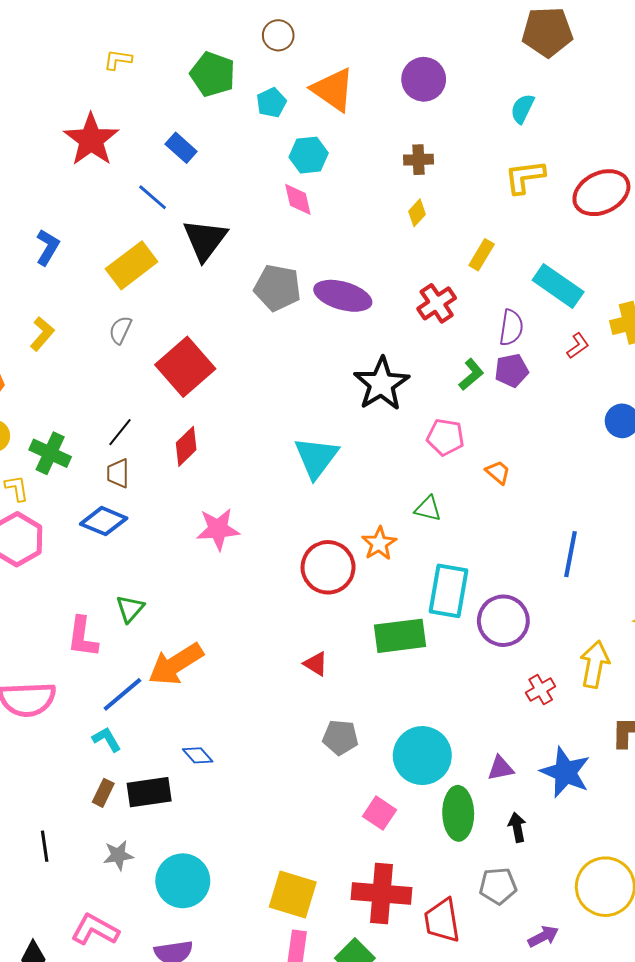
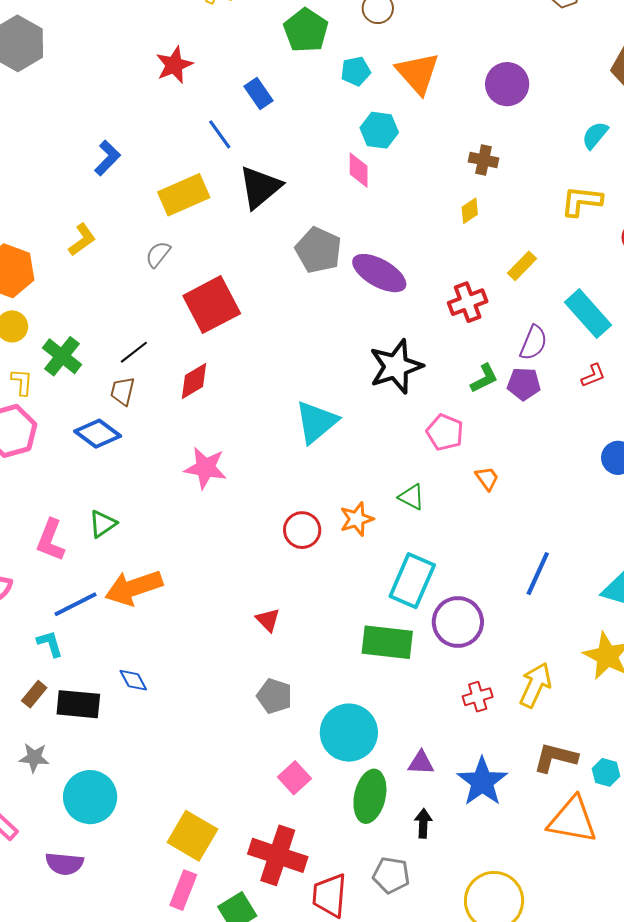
red star: (91, 140) -> (174, 65), size x0.7
red circle: (328, 567) -> (302, 530), size x0.7
green rectangle: (400, 636) -> (387, 642), moved

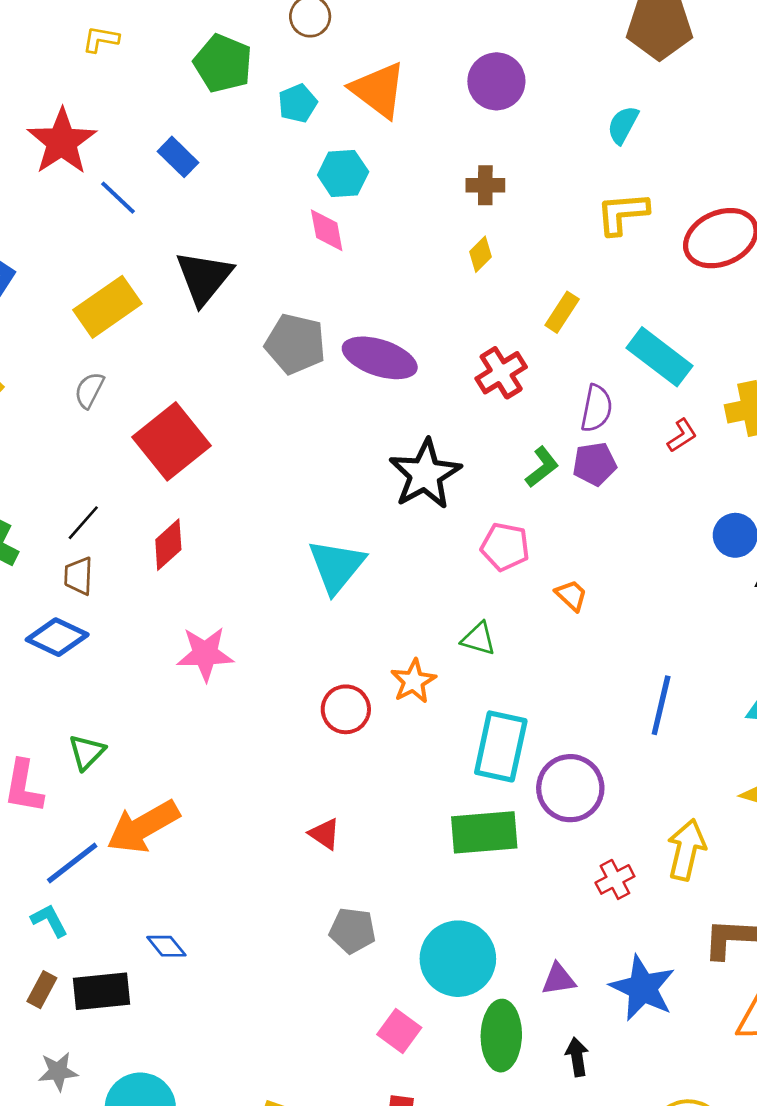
red star: (174, 65) -> (62, 142), size x1.4
blue line: (220, 134) -> (118, 198), moved

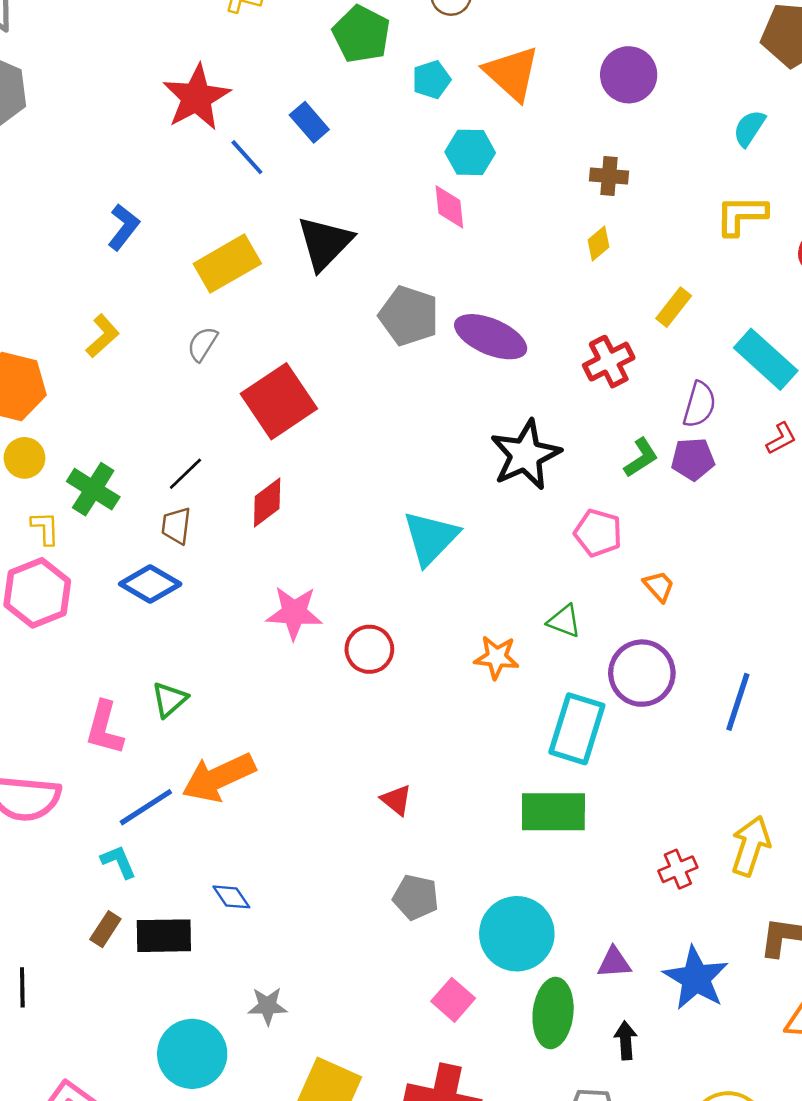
orange star: (413, 681) -> (497, 657), turned 30
red circle: (346, 709) -> (369, 649), moved
purple circle: (570, 788) -> (642, 673), moved
gray star: (58, 1071) -> (268, 1006), moved

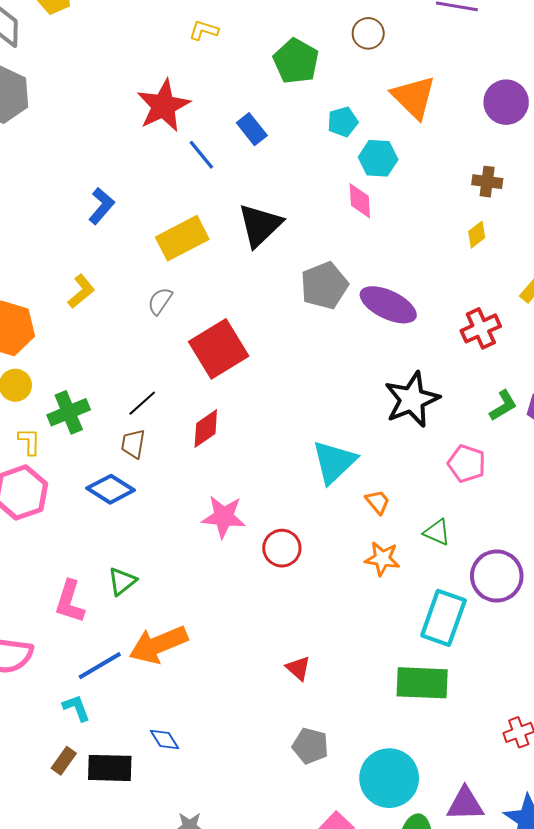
cyan pentagon: (431, 80) -> (343, 122), moved
gray pentagon: (409, 316) -> (324, 286), turned 30
green cross: (93, 489) -> (69, 412), turned 33
orange trapezoid: (659, 586) -> (378, 502), moved
purple triangle: (614, 962) -> (465, 804), size x1.4

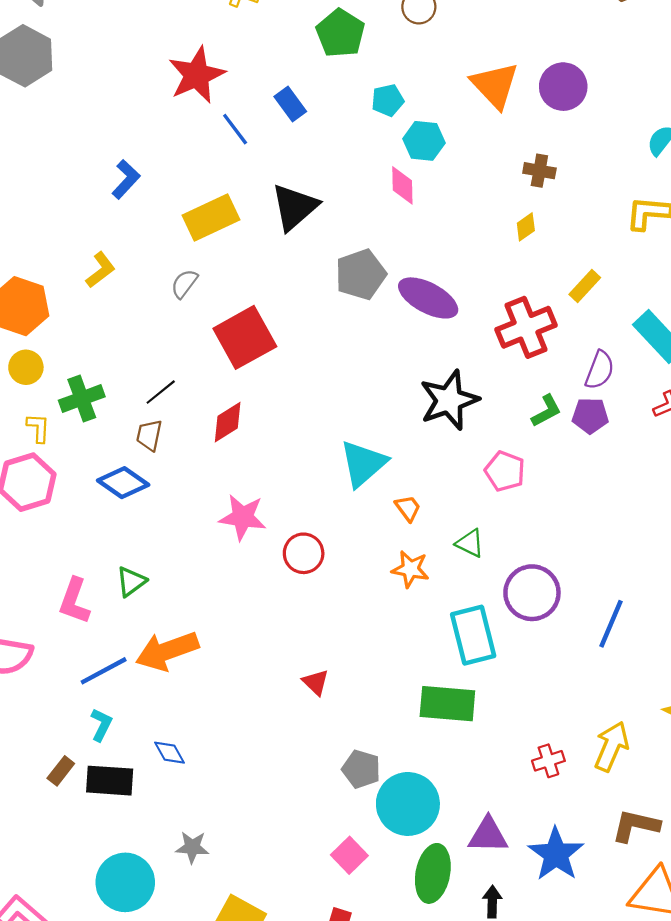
orange triangle: (414, 97) -> (495, 85), moved
red cross: (481, 328) -> (526, 327), size x1.4
cyan rectangle: (443, 618) -> (473, 635), turned -36
cyan L-shape: (76, 708) -> (101, 725), moved, turned 44
gray pentagon: (310, 746) -> (361, 769), moved

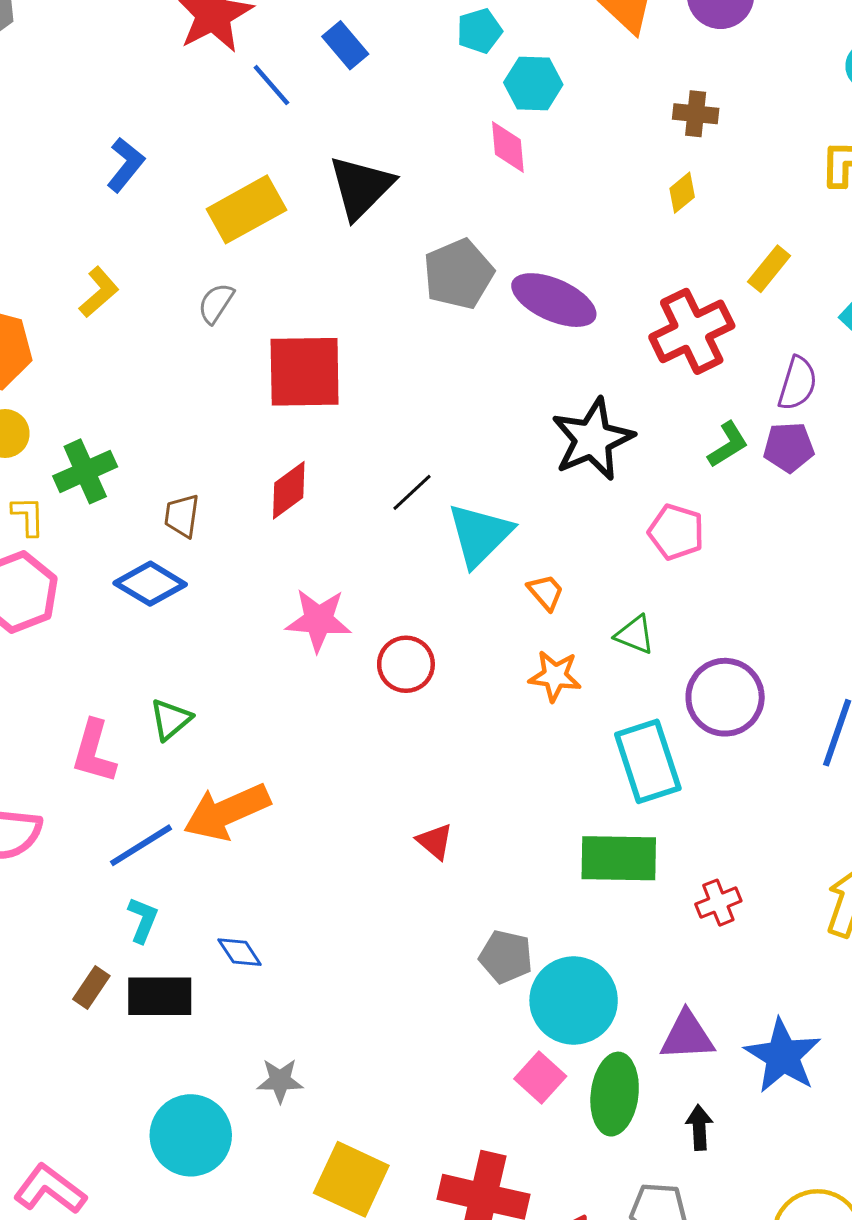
red square: (245, 337) -> (305, 372), turned 32
black line: (161, 392) -> (412, 492), moved
red cross: (548, 761) -> (718, 903), moved
pink square: (349, 855) -> (540, 1078), moved

